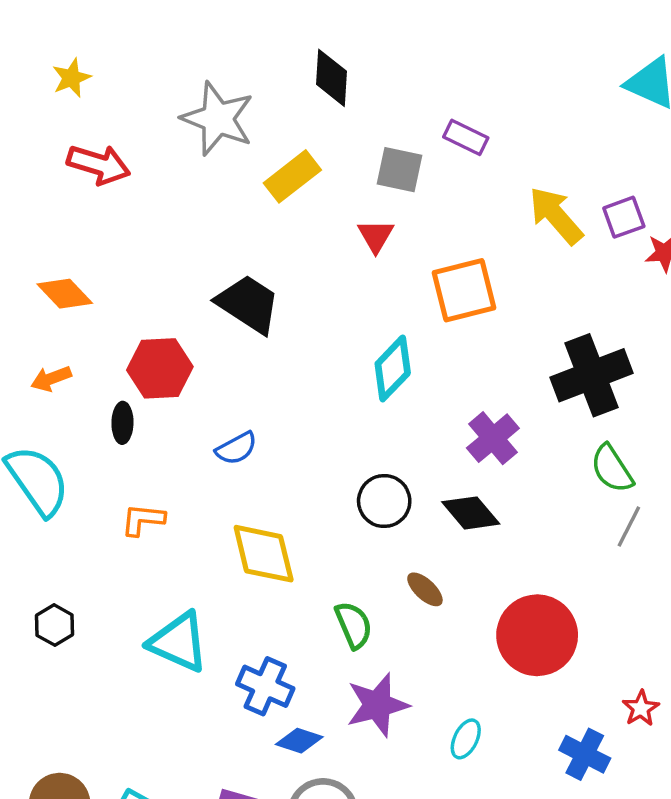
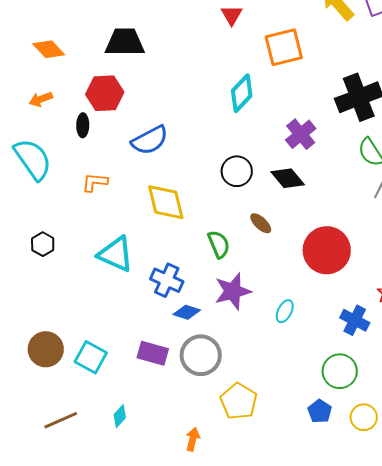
black trapezoid: (248, 304) -> (125, 42), moved, turned -33
blue semicircle: (236, 448) -> (150, 140), size x1.5

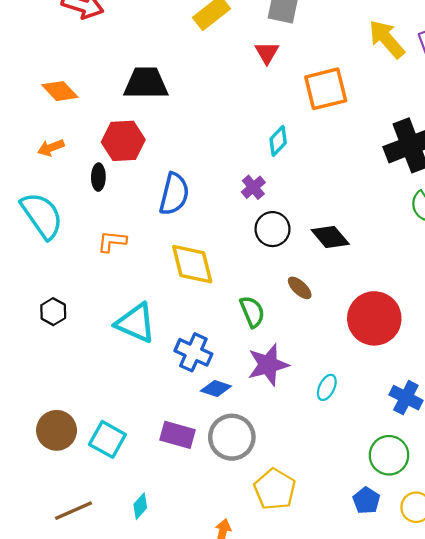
cyan diamond: (242, 93) -> (278, 141), size x0.7
purple cross: (301, 134) -> (253, 187), moved, size x0.7
blue semicircle: (150, 140) -> (174, 194), turned -48

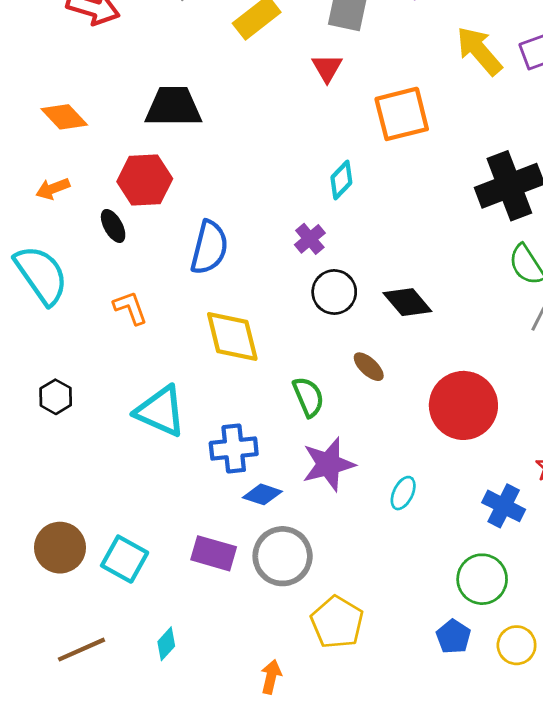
black ellipse: (98, 177) -> (113, 226), turned -30
orange L-shape: (112, 242) -> (130, 308), turned 64
blue cross: (193, 352) -> (234, 449), turned -30

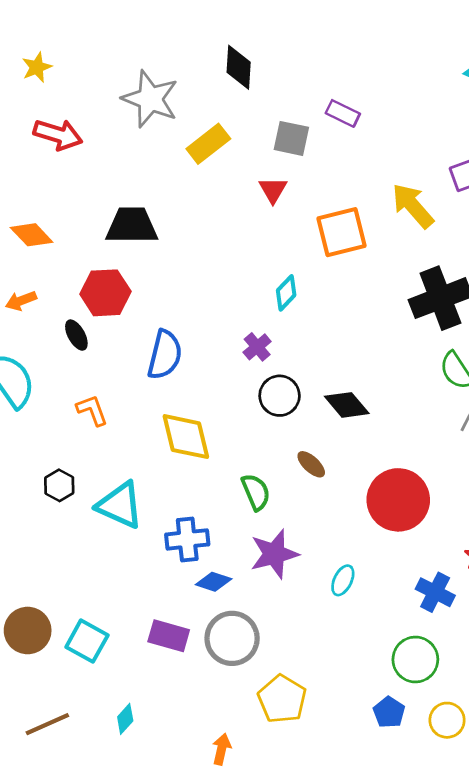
yellow arrow: (479, 51) -> (413, 206), moved
black hexagon: (56, 397) -> (59, 485), moved

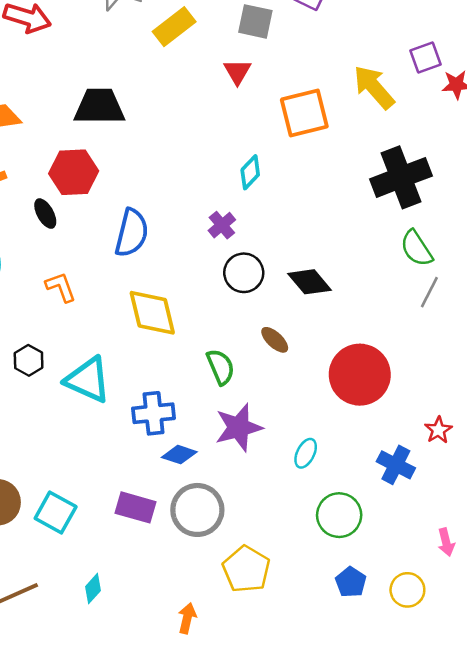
green circle: (415, 659) -> (339, 515), moved

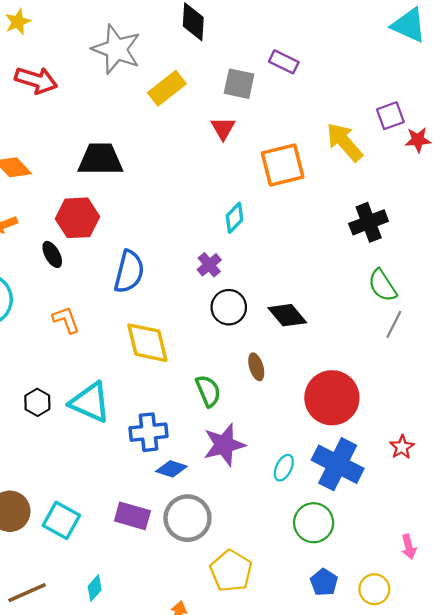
black cross: (401, 177) -> (369, 222), size x0.7
brown ellipse: (275, 340) -> (256, 367), turned 30
black hexagon: (29, 360) -> (37, 402), moved
blue cross: (396, 465) -> (338, 464), moved, size x1.5

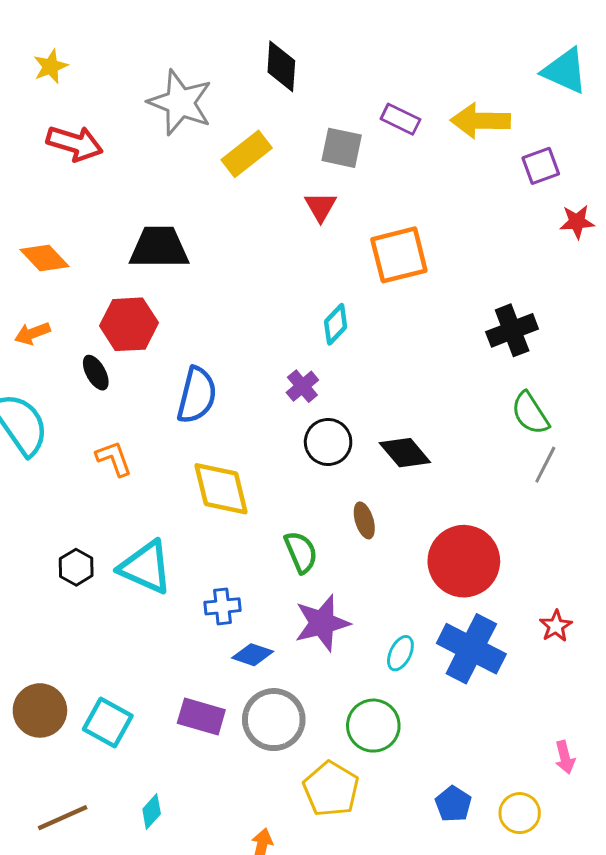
purple square: (390, 116) -> (541, 166), moved
yellow arrow: (345, 142) -> (480, 121), moved, turned -48
blue cross: (149, 432) -> (222, 606), size x0.7
green circle: (314, 523) -> (373, 726), moved

